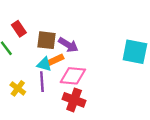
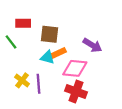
red rectangle: (19, 29) -> (23, 23), turned -56
purple arrow: (68, 45) -> (92, 45), moved
purple line: (42, 82) -> (39, 84), moved

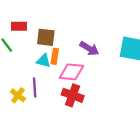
orange rectangle: (58, 53) -> (55, 56), turned -56
yellow cross: (22, 80) -> (18, 95), moved

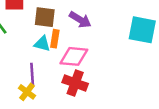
purple arrow: (89, 48) -> (80, 20), moved
yellow cross: (18, 95) -> (27, 92), moved

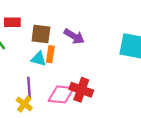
pink diamond: (74, 56) -> (61, 94), moved
red cross: (75, 83) -> (81, 90), moved

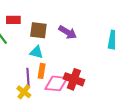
orange rectangle: (50, 54) -> (42, 71), moved

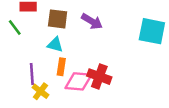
purple line: (28, 77) -> (32, 74), moved

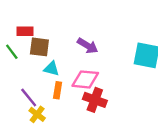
brown square: (58, 19) -> (39, 47), moved
purple line: (32, 74) -> (29, 97), turned -35
pink diamond: (78, 81) -> (85, 79), moved

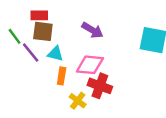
red rectangle: (25, 31) -> (39, 15), moved
purple line: (29, 97) -> (31, 52), moved
yellow cross: (37, 114) -> (78, 101), moved

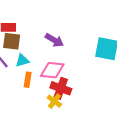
cyan triangle: (55, 54) -> (22, 60), turned -32
yellow cross: (78, 101) -> (54, 101), moved

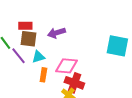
purple arrow: (54, 40) -> (56, 33), moved, turned 132

